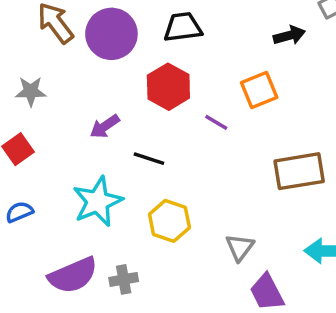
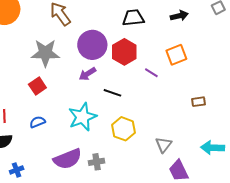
purple circle: (111, 34) -> (92, 45), moved
black arrow: (289, 35) -> (179, 16), moved
gray star: (31, 91) -> (45, 53), size x1.6
brown rectangle: (299, 171) -> (198, 102), size x0.5

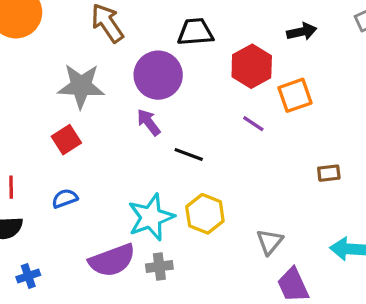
black trapezoid: (133, 18) -> (195, 32), moved
red hexagon: (124, 52) -> (252, 66), moved
purple arrow: (87, 74) -> (149, 122), turned 84
cyan star: (82, 117) -> (151, 217), moved

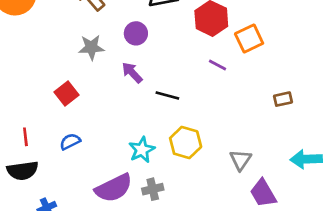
purple circle: (158, 75) -> (136, 33), size x0.6
gray star: (81, 86) -> (91, 47), moved, size x0.7
cyan star: (151, 217) -> (142, 150), size x0.7

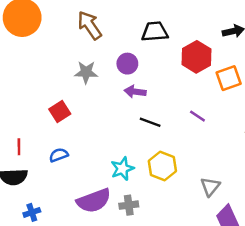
purple line: (217, 65) -> (197, 116), moved
purple arrow: (132, 73) -> (135, 92), moved, turned -45

